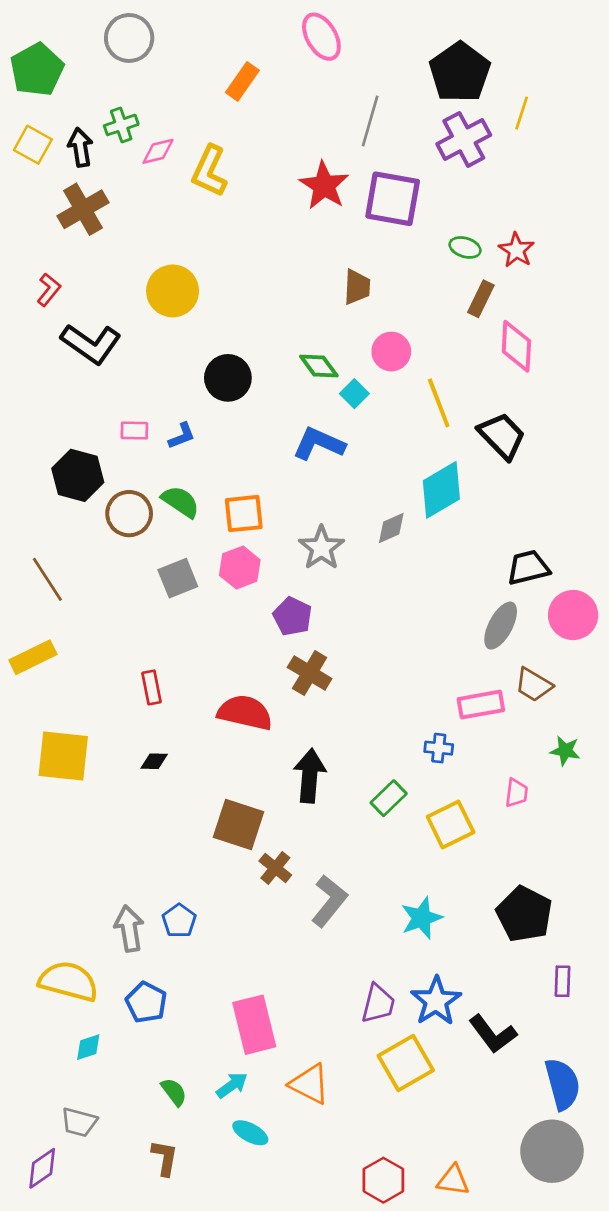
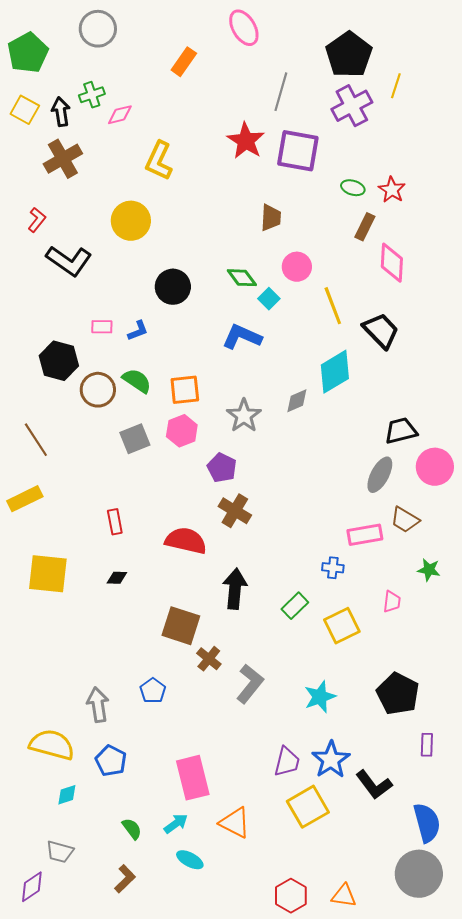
yellow L-shape: (209, 171) -> (159, 161), moved
blue pentagon: (179, 921) -> (153, 691), moved
brown L-shape: (165, 1158) -> (125, 879), turned 36

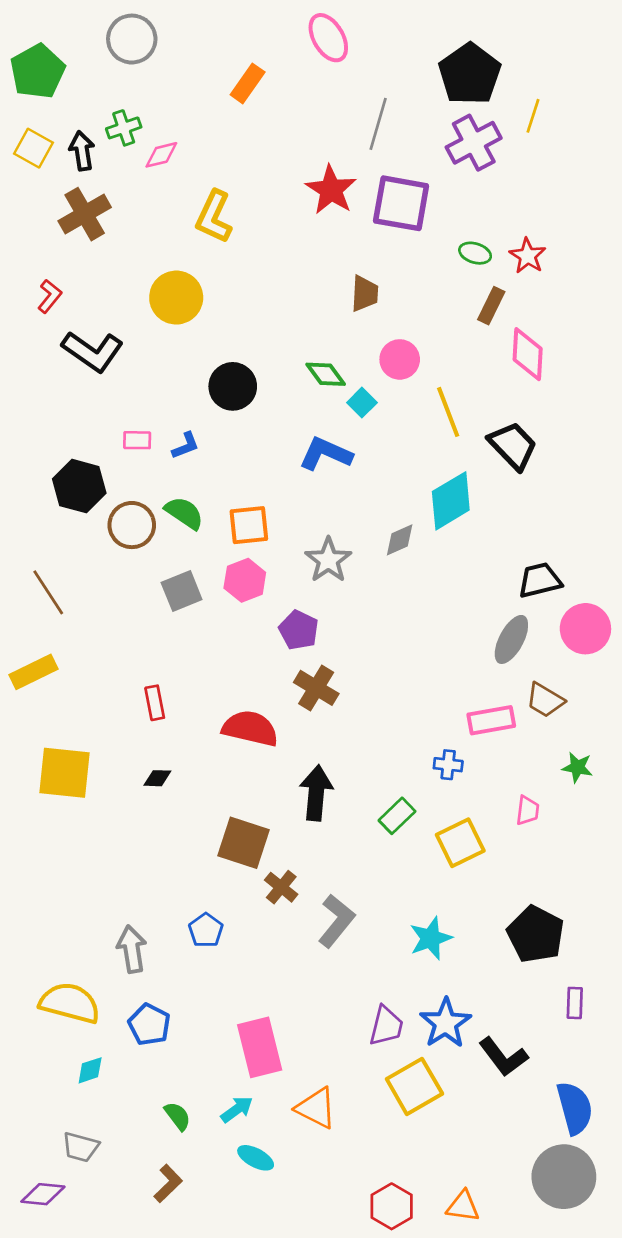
purple diamond: (32, 887) -> (43, 1194), turned 40

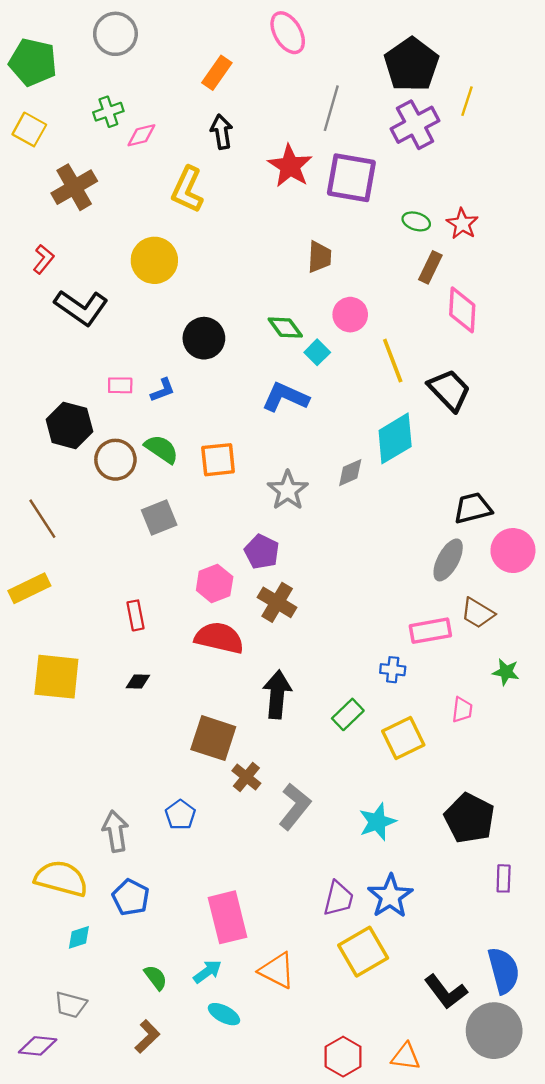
green pentagon: (38, 71) -> (33, 62), turned -30
black arrow: (82, 151) -> (222, 132), moved
pink hexagon: (245, 580) -> (215, 584), moved
black L-shape: (503, 1057) -> (446, 992), moved

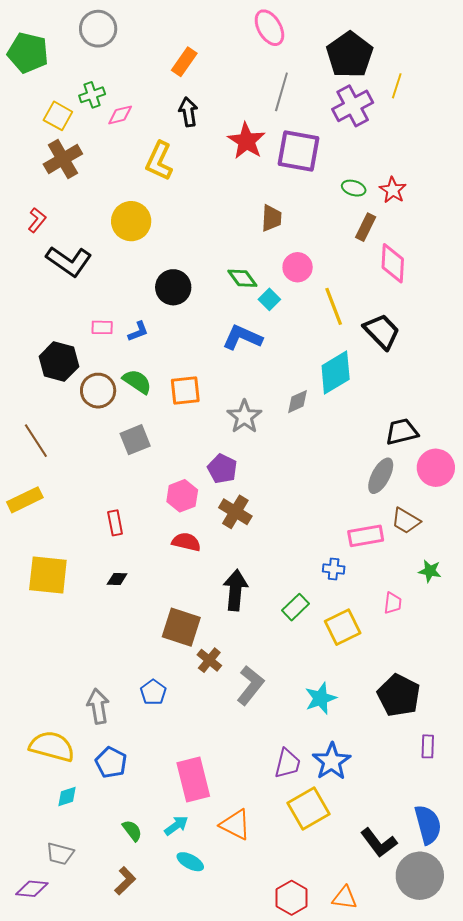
pink ellipse: (288, 33) -> (269, 28), moved
yellow square: (29, 129) -> (58, 116), moved
red semicircle: (219, 638) -> (186, 542), size x0.7

